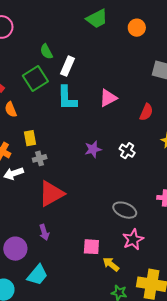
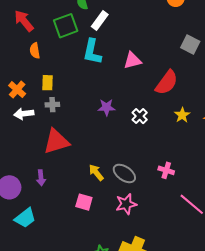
red semicircle: (146, 112) -> (167, 83), size x1.5
yellow arrow: (111, 264) -> (96, 173), moved

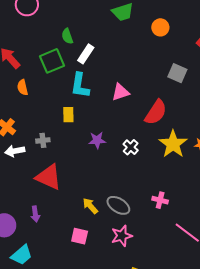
yellow rectangle: (47, 83) -> (68, 115), moved
yellow star: (182, 115) -> (173, 144), size x1.8
red triangle: (56, 142) -> (49, 177), turned 44

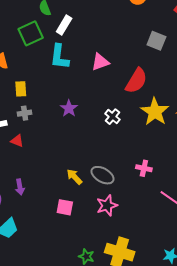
yellow rectangle: (68, 115) -> (21, 89), moved
purple star: (97, 140) -> (69, 108), moved, turned -30
red triangle: (49, 177) -> (17, 141), moved, size x0.5

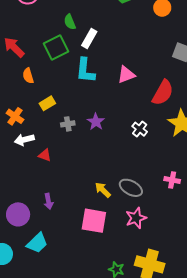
yellow rectangle: (21, 89) -> (47, 103), turned 63
gray cross: (25, 113) -> (68, 124), moved
pink square: (65, 207) -> (94, 221), size x1.5

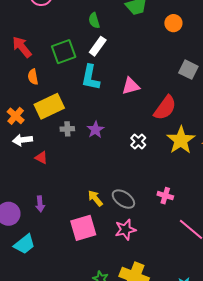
green semicircle: (70, 22) -> (94, 20), moved
yellow rectangle: (47, 103) -> (49, 106), size x1.8
pink square: (94, 221) -> (83, 228), turned -32

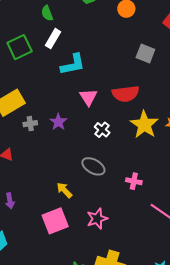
cyan L-shape: (90, 77) -> (73, 64), moved, turned -108
pink triangle: (131, 86) -> (88, 97), moved, turned -42
red semicircle: (165, 108) -> (126, 94), turned 52
gray ellipse: (123, 199) -> (93, 166), moved

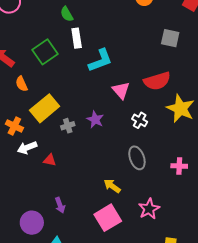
white rectangle: (53, 39) -> (77, 38), turned -30
gray ellipse: (93, 166) -> (137, 158), turned 50

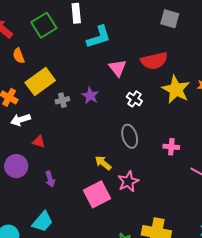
red triangle: (50, 160) -> (39, 142), moved
pink star: (149, 209) -> (128, 181), moved
purple circle: (32, 223) -> (16, 166), moved

